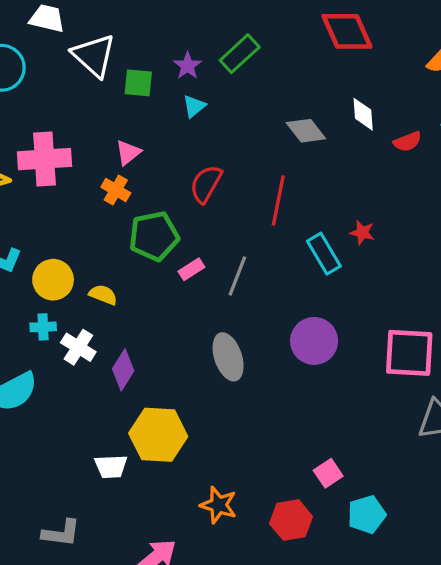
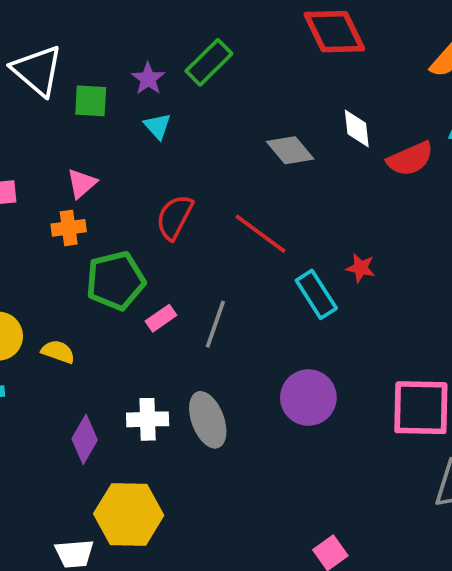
cyan triangle: (194, 106) -> (157, 126), turned -30
red semicircle: (407, 142) -> (410, 159), size x1.4
orange cross: (116, 190) -> (69, 228), turned -36
red line: (278, 201) -> (260, 234), turned -63
white cross: (78, 347) -> (148, 419), moved, turned -32

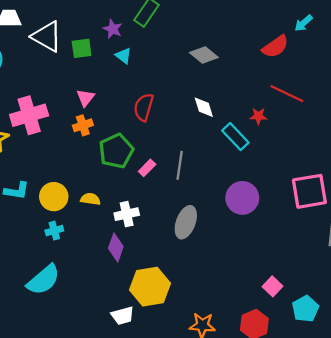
white diamond: (357, 128) -> (204, 107), moved
red line: (260, 234) -> (287, 94), moved
white cross: (148, 419) -> (127, 214), moved
gray ellipse: (208, 420) -> (186, 222), turned 52

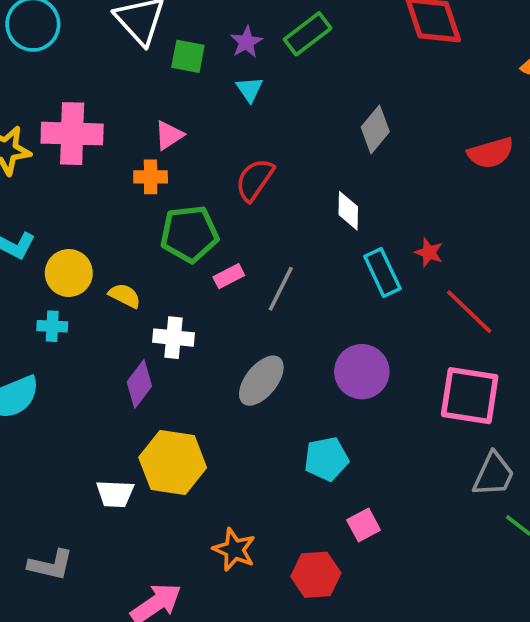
gray diamond: (204, 55) -> (375, 129), turned 72
red line: (287, 94) -> (469, 312), moved
cyan pentagon: (305, 309) -> (326, 459), moved

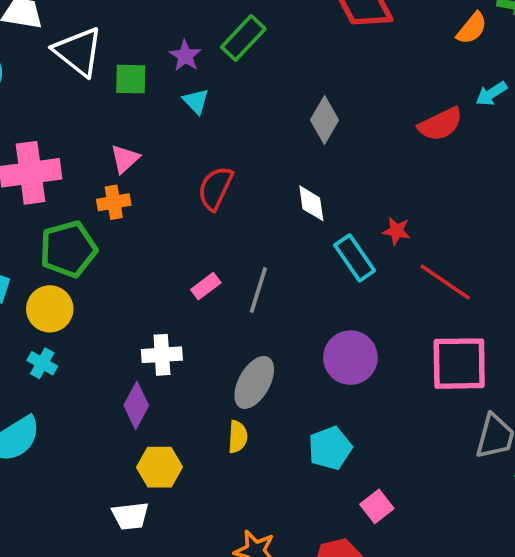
green pentagon: (189, 234) -> (68, 249), moved
yellow semicircle: (125, 296) -> (238, 437), moved, turned 76
cyan cross: (52, 326) -> (42, 363), turned 36
yellow hexagon: (173, 463) -> (160, 467), moved, size x0.7

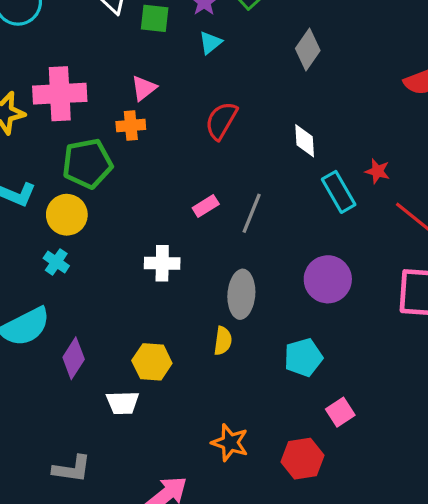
cyan triangle: (196, 101) -> (210, 43), turned 30
gray diamond: (324, 120) -> (308, 49), moved
gray ellipse: (254, 382) -> (241, 294), turned -30
purple diamond: (136, 405) -> (74, 358), moved

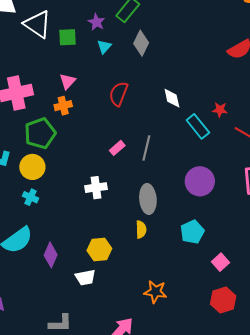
gray diamond: (308, 49) -> (141, 43), moved
red hexagon: (302, 459) -> (223, 300), moved

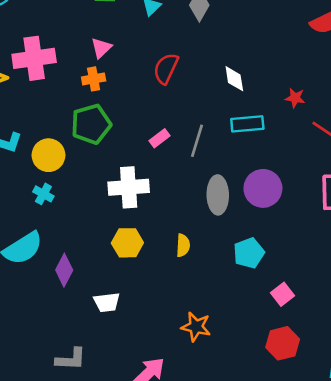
cyan rectangle: (198, 126) -> (247, 124), moved, turned -60
green pentagon: (40, 133) -> (91, 124), moved
white cross: (96, 188) -> (129, 187), size x1.4
gray ellipse: (148, 199) -> (218, 195), moved
yellow hexagon: (99, 249) -> (127, 243), moved

